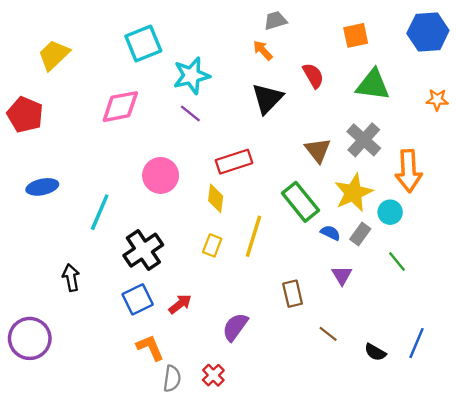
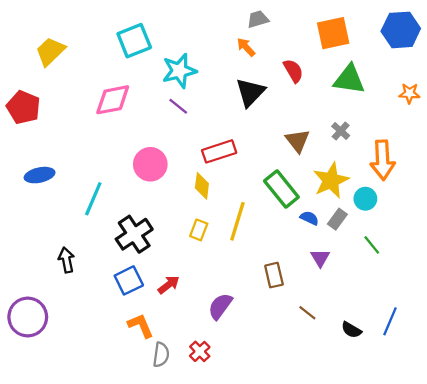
orange square: (356, 35) -> (333, 33), size x1.4
gray cross: (364, 140) -> (341, 131), size x0.6

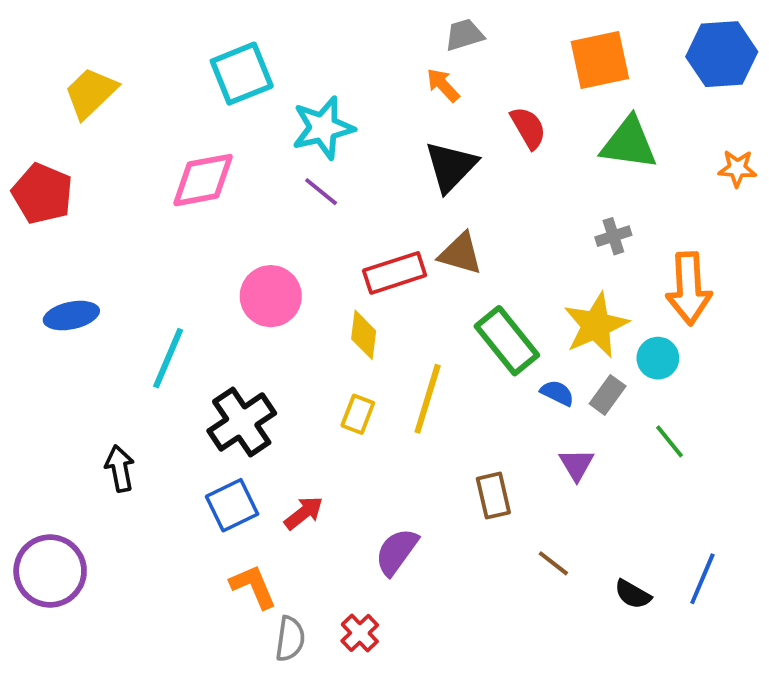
gray cross: (341, 131) -> (613, 236), turned 30
brown triangle: (298, 141) -> (460, 254), moved, turned -36

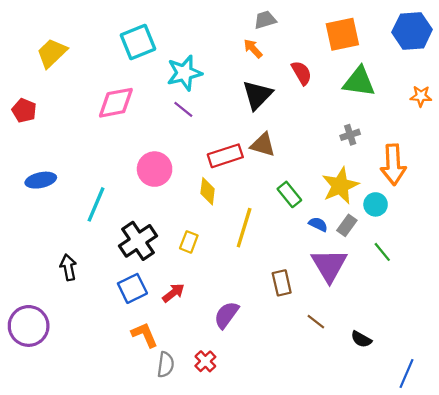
red pentagon: (42, 194) -> (24, 110), size x0.7
green rectangle: (507, 341) -> (289, 194), size x0.7
yellow rectangle: (358, 414) -> (189, 242), moved
purple triangle: (577, 465) -> (329, 265), size x1.8
blue line: (702, 579) -> (406, 373), moved

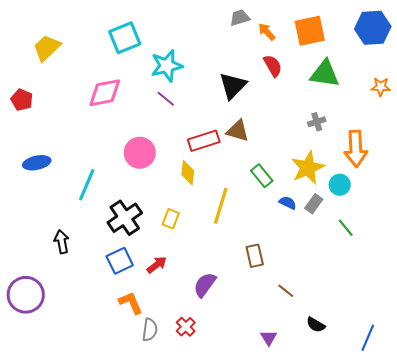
orange arrow: (253, 49) -> (267, 32), moved
purple triangle: (329, 265) -> (269, 338), moved, size x0.5
black semicircle: (361, 339) -> (316, 325), moved

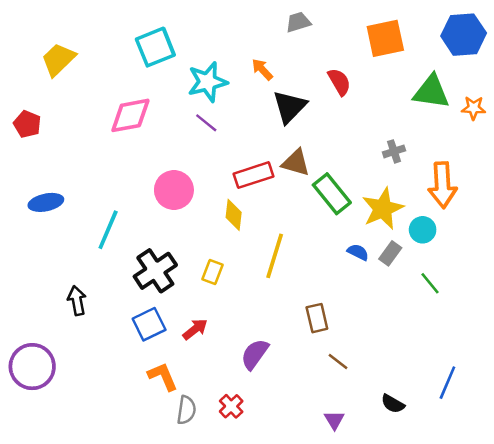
orange arrow: (267, 32) -> (262, 69), moved
green triangle: (325, 74) -> (431, 92), moved
green rectangle: (262, 176) -> (332, 194), moved, size x1.4
brown line: (286, 291) -> (338, 362), moved
blue line: (368, 338) -> (447, 383), moved

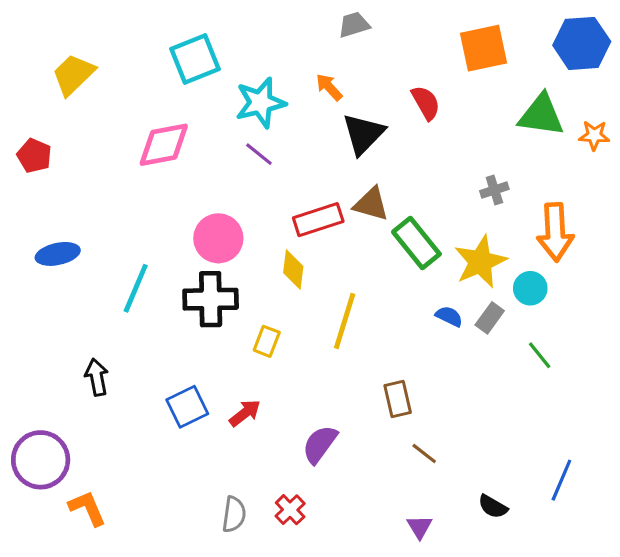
gray trapezoid: (298, 22) -> (354, 25), moved
black cross: (155, 271) -> (211, 299), moved, turned 33
orange L-shape: (163, 376) -> (87, 508), moved

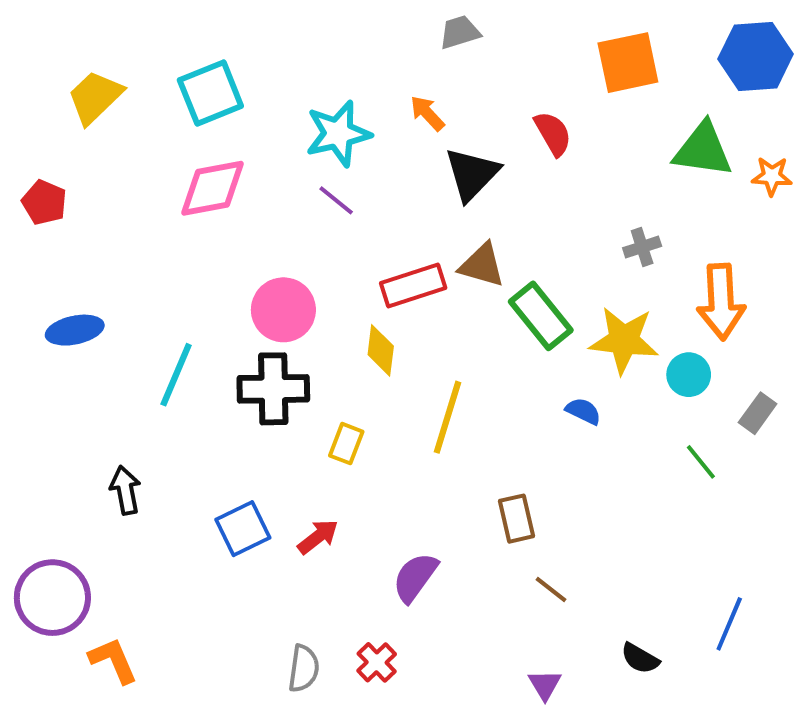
cyan square: (195, 59) -> (210, 93), moved
yellow star: (480, 262) -> (624, 340), turned 30
gray rectangle: (490, 318) -> (758, 413), moved

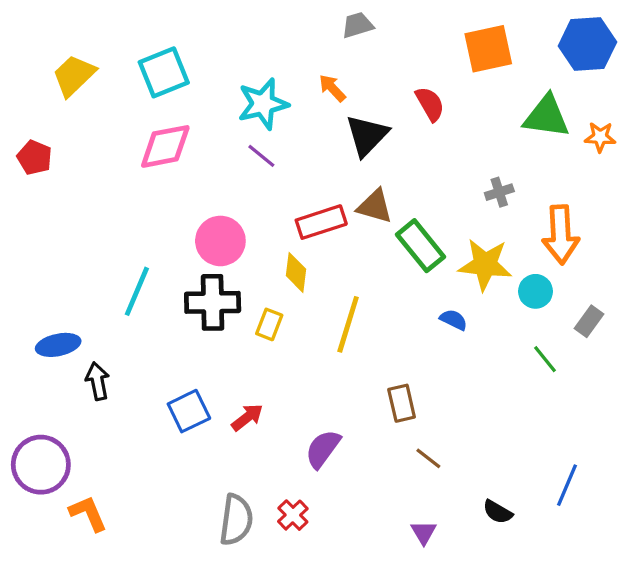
blue ellipse: (75, 330) -> (58, 345), moved
yellow rectangle: (346, 444) -> (269, 324), moved
gray semicircle: (304, 668) -> (236, 520), size x1.4

